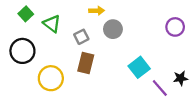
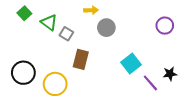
gray square: (81, 37) -> (66, 34), moved, turned -32
black circle: (22, 51) -> (23, 73), moved
yellow circle: (51, 78) -> (55, 84), moved

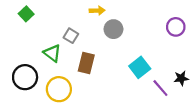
green triangle: (49, 22) -> (52, 53), moved

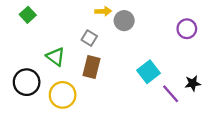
gray circle: (113, 29) -> (124, 21), moved
gray square: (71, 36) -> (89, 38), moved

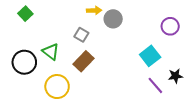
brown rectangle: (92, 67) -> (83, 61), turned 30
cyan square: (148, 72) -> (150, 56), moved
black circle: (27, 82) -> (24, 62), moved

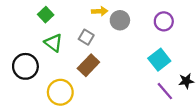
green square: (25, 14) -> (46, 15), moved
purple circle: (170, 26) -> (164, 21), moved
green triangle: (51, 52) -> (54, 43), moved

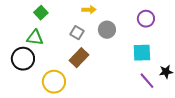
gray circle: (120, 20) -> (107, 30), moved
green triangle: (54, 43) -> (35, 38), moved, turned -30
cyan square: (159, 60) -> (142, 53), turned 36

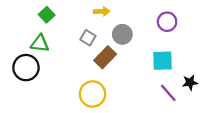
brown rectangle: (79, 58) -> (105, 57), moved
yellow circle: (54, 82) -> (93, 94), moved

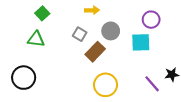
cyan square: (162, 61) -> (141, 42), moved
black circle: (26, 68) -> (24, 78), moved
yellow circle: (93, 94) -> (105, 85), moved

